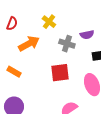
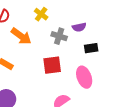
orange arrow: (29, 44) -> (21, 36), turned 65

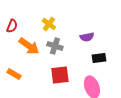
gray cross: (59, 36) -> (55, 46), moved

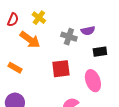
yellow cross: (49, 24) -> (39, 18), moved
gray cross: (55, 46) -> (69, 37), moved

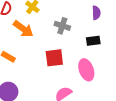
purple semicircle: (88, 31) -> (96, 13), moved, turned -80

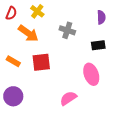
red square: (54, 58) -> (41, 62), moved

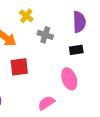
yellow cross: (37, 11) -> (26, 16), moved
purple semicircle: (101, 17) -> (79, 22), size x1.5

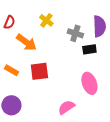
gray cross: (45, 35) -> (75, 33), moved
black rectangle: (76, 50) -> (89, 49), moved

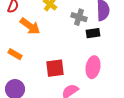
red square: (39, 71) -> (55, 68), moved
pink ellipse: (89, 83) -> (93, 67), turned 30

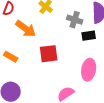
red square: (55, 68) -> (49, 54), moved

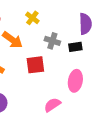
gray cross: (75, 20) -> (52, 41), moved

